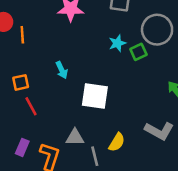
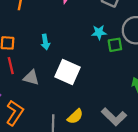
gray triangle: (75, 137) -> (31, 78), moved

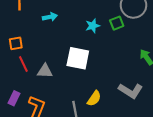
cyan star: (99, 32) -> (93, 26), moved
cyan arrow: (45, 42) -> (50, 17), moved, turned -80

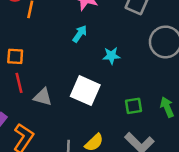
cyan arrow: (50, 17) -> (80, 34), moved, turned -56
green square: (117, 23) -> (133, 106), moved

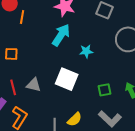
cyan arrow: (80, 34) -> (61, 35), size x1.6
red line: (19, 83) -> (13, 87), moved

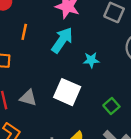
orange line: (22, 17) -> (24, 32), moved
green square: (105, 90) -> (111, 106), turned -32

